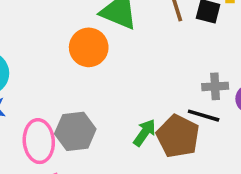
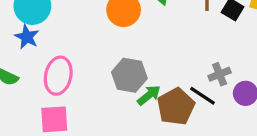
gray cross: (215, 86) -> (220, 74), turned -35
gray hexagon: (75, 131) -> (129, 75), moved

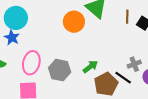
gray hexagon: (129, 75) -> (60, 70), moved
green arrow: (149, 95) -> (90, 67), moved

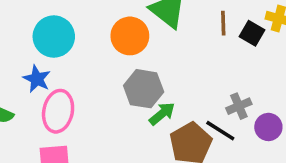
cyan circle: (16, 18) -> (54, 37), moved
blue star: (12, 38) -> (37, 79), moved
gray hexagon: (60, 70) -> (144, 89), moved

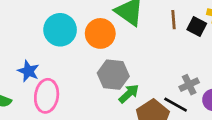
cyan circle: (54, 37) -> (60, 30), moved

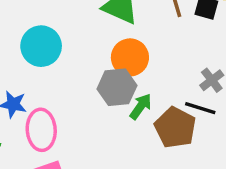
orange circle: (100, 33) -> (130, 57), moved

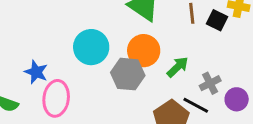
cyan circle: (41, 46) -> (91, 47), moved
green arrow: (141, 106) -> (178, 67), moved

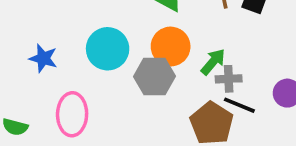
blue star: (36, 72) -> (43, 58), moved
gray cross: (210, 83) -> (229, 79), moved, turned 30

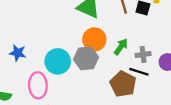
cyan circle: (108, 49) -> (58, 61), moved
gray cross: (229, 79) -> (143, 54), moved

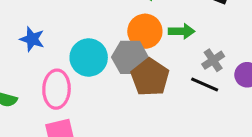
green arrow: (121, 47) -> (182, 31), moved, turned 49
gray cross: (143, 54) -> (213, 60), turned -32
brown pentagon: (123, 84) -> (150, 77), moved

